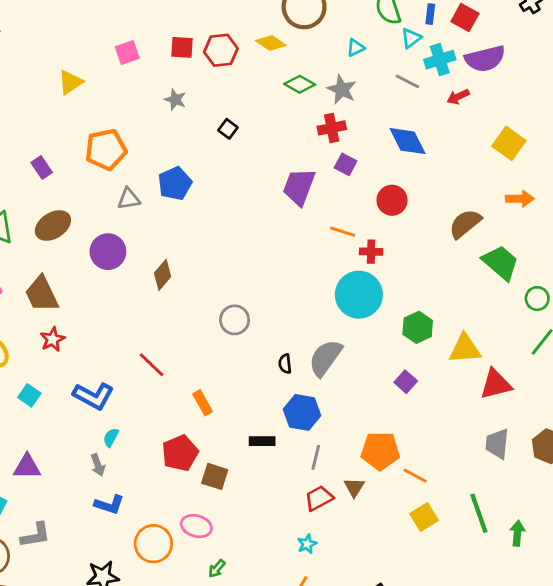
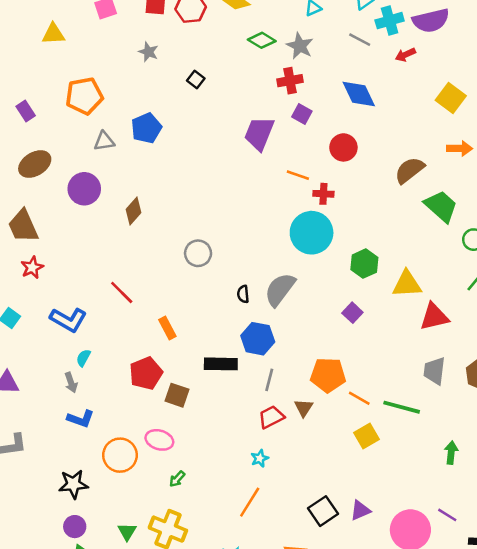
yellow triangle: (70, 82) -> (53, 34), turned 30
black rectangle: (262, 441) -> (221, 364), size x1.4
green line: (479, 513) -> (402, 407), moved, turned -57

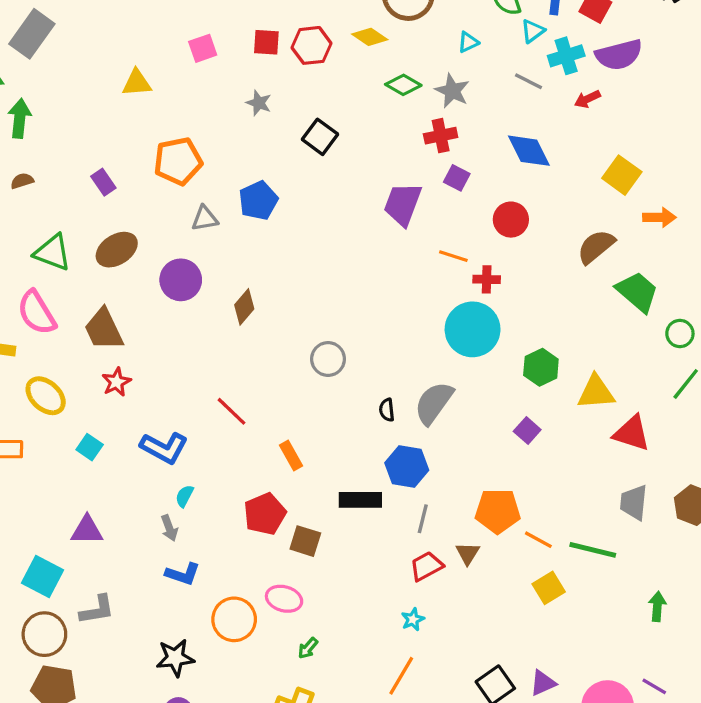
black square: (196, 79) -> (320, 137), size x1.5
yellow square: (451, 98) -> (622, 175), moved
red triangle: (434, 317) -> (632, 433), turned 32

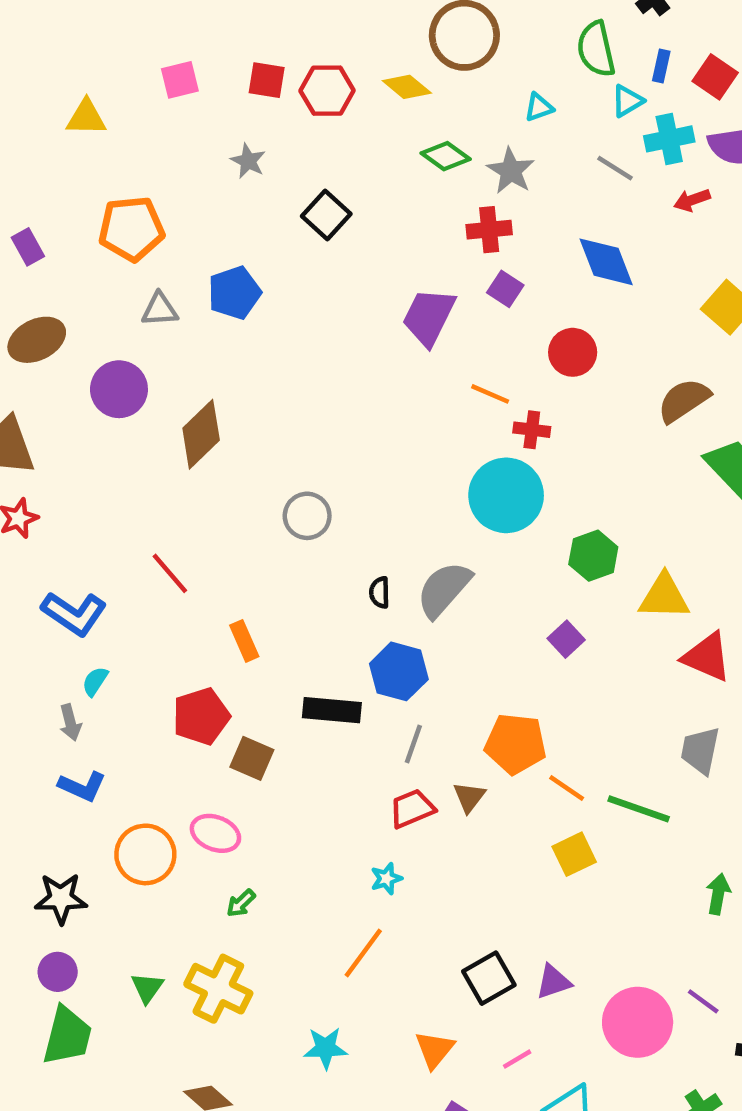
brown diamond: (244, 307) -> (201, 434), size x1.4

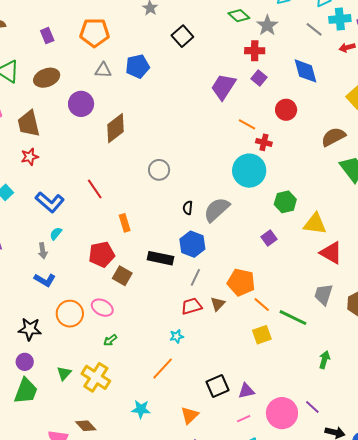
pink line: (517, 1059) -> (244, 419), moved

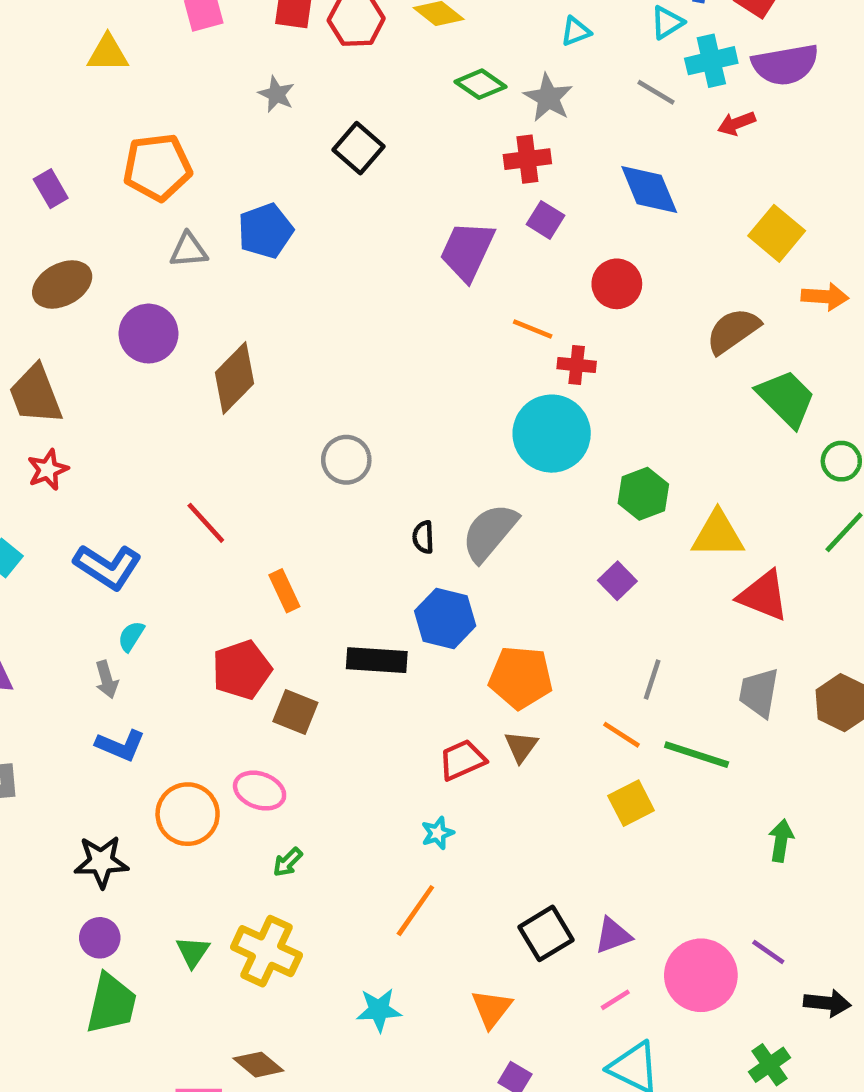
gray line: (195, 277) -> (652, 680), moved
orange pentagon: (241, 282) -> (521, 677), moved

